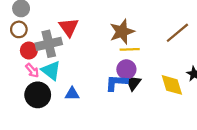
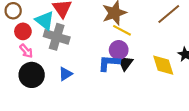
gray cross: (49, 44) -> (57, 37), moved, turned 30
yellow line: (130, 49) -> (122, 30), turned 30
cyan triangle: (51, 70) -> (45, 21), moved
blue triangle: (72, 94) -> (65, 74), turned -32

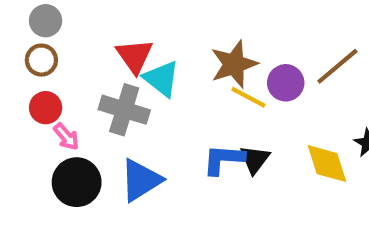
cyan triangle: (45, 21) -> (161, 79), moved
red circle: (23, 31) -> (46, 108), moved
purple circle: (119, 50) -> (286, 83), moved
blue triangle: (65, 74) -> (141, 180), size x1.6

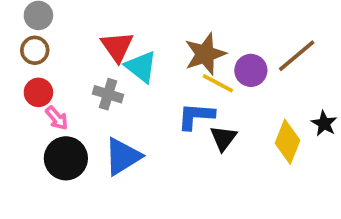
gray cross: (124, 110) -> (108, 94), size x0.7
blue L-shape: (224, 159) -> (196, 116), moved
yellow diamond: (327, 164) -> (287, 142), turned 39

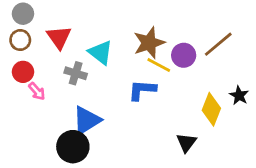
red triangle: (117, 47) -> (59, 37), moved
black triangle: (223, 138) -> (186, 143), moved
black circle: (66, 158) -> (73, 147), moved

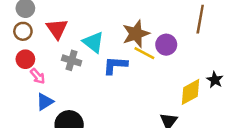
brown line: (218, 44) -> (200, 19), moved, turned -40
blue L-shape: (142, 90) -> (115, 65), moved
yellow diamond: (211, 109) -> (191, 92), turned 40
blue triangle: (87, 120) -> (45, 102), moved, size x0.7

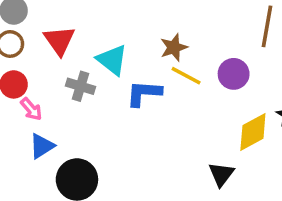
brown star: (136, 34) -> (174, 47), size x0.7
purple circle: (166, 45) -> (234, 74), moved

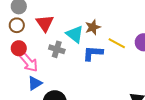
brown star: (174, 47) -> (93, 27), moved
pink arrow: (31, 109) -> (29, 62), size x1.5

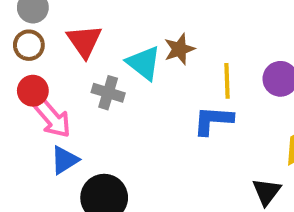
yellow line: (117, 43) -> (227, 81), turned 60
blue L-shape: (93, 53) -> (213, 120), moved

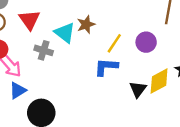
yellow line: (227, 81) -> (114, 43), turned 36
black triangle: (267, 192) -> (138, 89), moved

